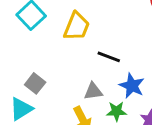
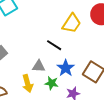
yellow trapezoid: (77, 26) -> (72, 23), moved

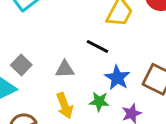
gray triangle: (39, 66) -> (65, 69), moved

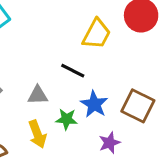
green star: (99, 101) -> (67, 119), moved

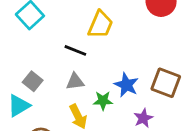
yellow trapezoid: (96, 34) -> (100, 25), moved
black line: (73, 71) -> (75, 50), moved

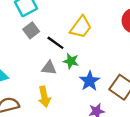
gray square: (33, 81) -> (31, 30), moved
green star: (103, 101) -> (71, 61), moved

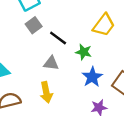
yellow trapezoid: (81, 27) -> (104, 25), moved
green star: (71, 61) -> (84, 52), moved

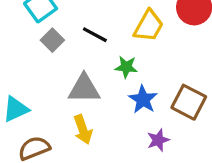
black line: (58, 38) -> (95, 35), moved
gray triangle: (51, 63) -> (84, 89), size x1.5

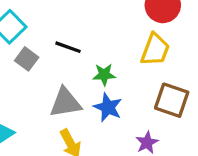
yellow trapezoid: (149, 26) -> (155, 50), moved
blue star: (143, 99) -> (108, 107), moved

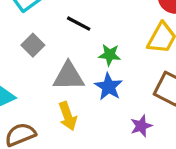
gray square: (27, 59) -> (33, 45), moved

